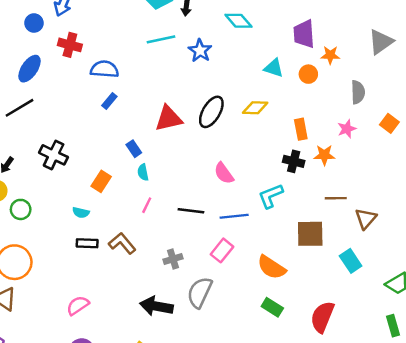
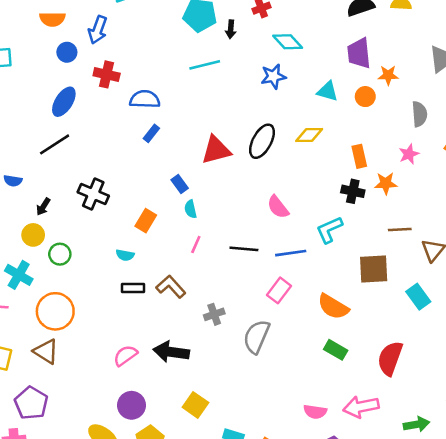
blue star: (200, 51) -> (273, 76), moved, turned 30
gray cross: (173, 259) -> (214, 314), moved
black arrow: (156, 306) -> (171, 352), moved

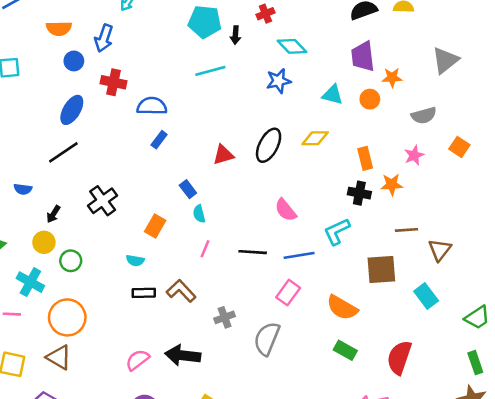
gray semicircle: (419, 114) -> (424, 115), turned 80
red triangle: (216, 150) -> (223, 155), size x0.7
black cross: (93, 194) -> (103, 201), turned 32

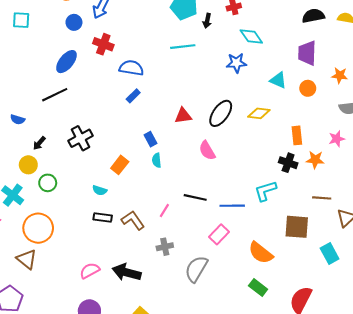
orange star: (392, 78) -> (340, 75), moved
pink semicircle: (286, 210) -> (207, 151), moved
pink line: (205, 249) -> (164, 211), moved

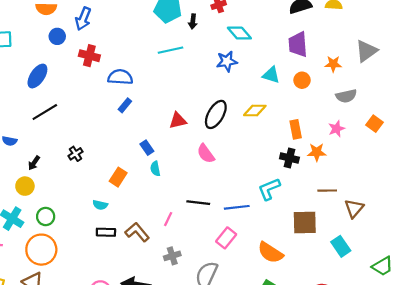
blue ellipse: (66, 62) -> (37, 76), moved
black cross: (81, 138) -> (75, 154), size x0.6
green circle: (48, 183) -> (46, 216), moved

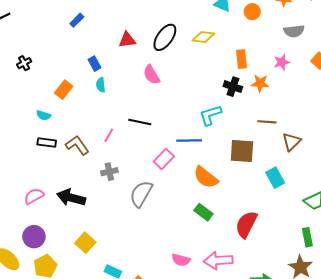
blue line: (237, 207) -> (189, 141), moved

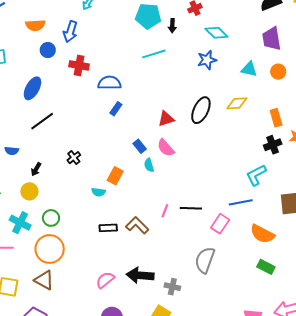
pink semicircle: (151, 75) -> (166, 148), moved
black cross: (233, 87) -> (273, 145), turned -30
cyan semicircle: (44, 115) -> (98, 192), moved
black line: (140, 122) -> (191, 208), moved
gray cross: (109, 172) -> (172, 287), moved, turned 35

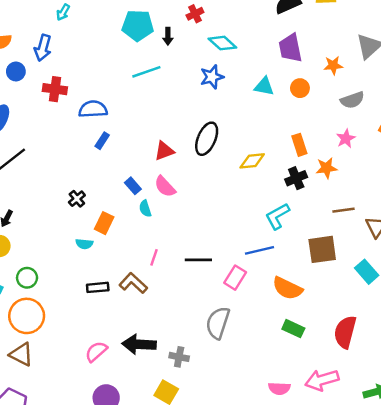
yellow diamond: (237, 103) -> (252, 161), moved
black cross: (74, 158) -> (77, 199), moved
pink line: (165, 211) -> (154, 257), moved

